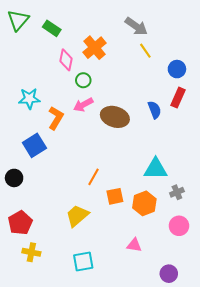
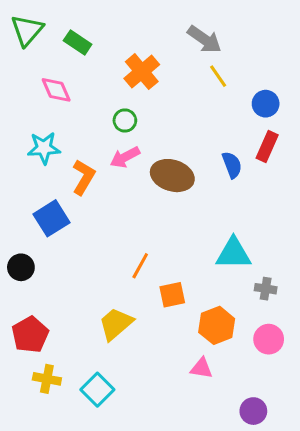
pink diamond: (66, 60) -> (56, 90), moved, turned -35
gray cross: (177, 192) -> (266, 289), turned 32
orange hexagon: (144, 203) -> (217, 325), moved
cyan square: (83, 261) -> (97, 390), moved, turned -35

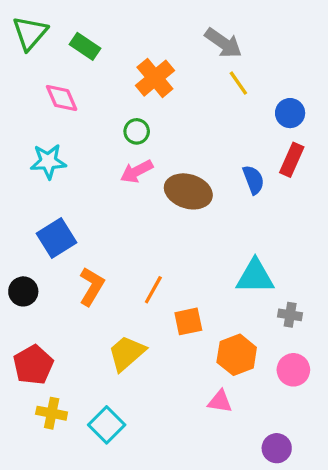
orange L-shape: (84, 177) -> (92, 286), moved

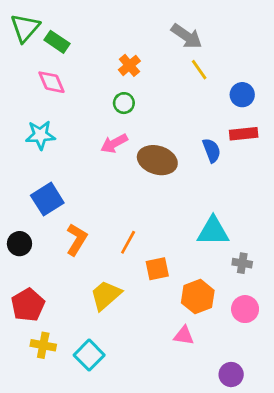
green rectangle: (85, 46) -> (57, 42), moved
orange cross: (155, 78) -> (129, 65), size x0.7
green circle: (137, 131) -> (124, 103), moved
red rectangle: (292, 160) -> (244, 134), turned 60

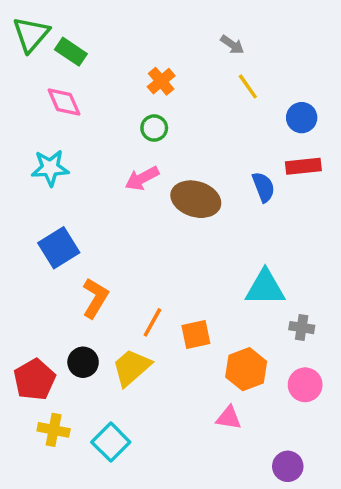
gray arrow: (187, 36) -> (232, 45), size x0.6
orange line: (128, 242) -> (152, 322), moved
black circle: (19, 244) -> (83, 362), moved

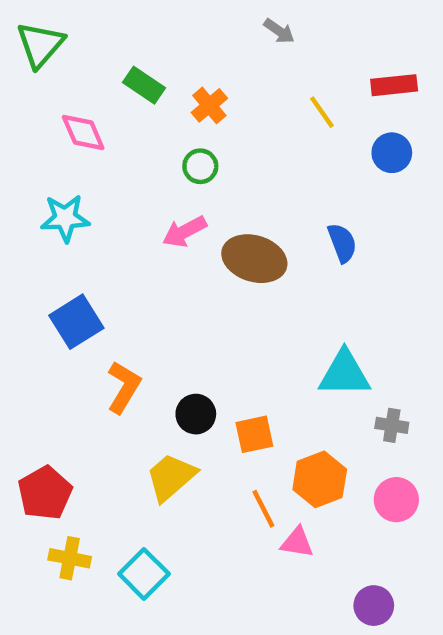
gray arrow: (232, 45) -> (279, 31), moved
green rectangle: (71, 52) -> (144, 85), moved
red rectangle: (303, 166) -> (394, 85), moved
orange line: (152, 322) -> (263, 509), moved, turned -56
black circle: (83, 362) -> (196, 414), moved

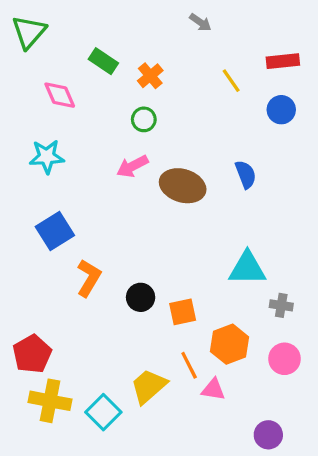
yellow trapezoid: (171, 477) -> (149, 386), moved
yellow cross: (70, 558) -> (50, 401), size x1.4

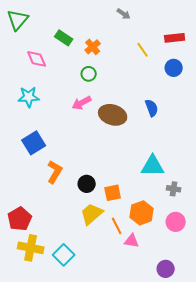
yellow trapezoid: (149, 386) -> (92, 214), moved

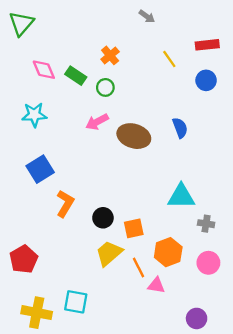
green rectangle: (64, 38) -> (76, 76), moved
yellow cross: (31, 248) -> (37, 313), moved
cyan square: (64, 255) -> (76, 302), turned -35

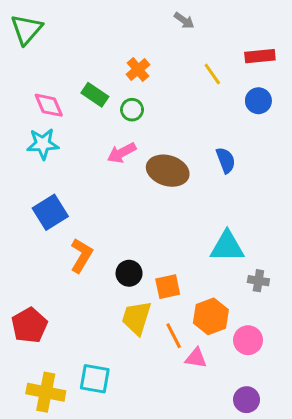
pink diamond: (44, 70) -> (49, 105), moved
yellow trapezoid: (109, 253) -> (136, 318), turned -32
pink circle: (208, 263) -> (248, 340), moved

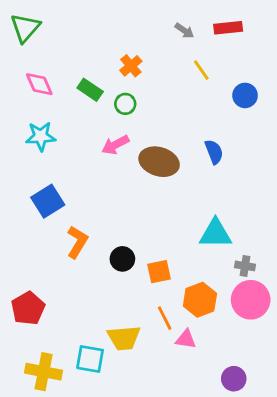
gray arrow: (184, 20) -> (184, 31), moved
red rectangle: (260, 56) -> (228, 28), moved
pink diamond: (49, 105) -> (39, 84), moved
yellow trapezoid: (136, 318) -> (124, 338), moved, turned -112
pink circle: (248, 340) -> (251, 300), moved, size x1.4

